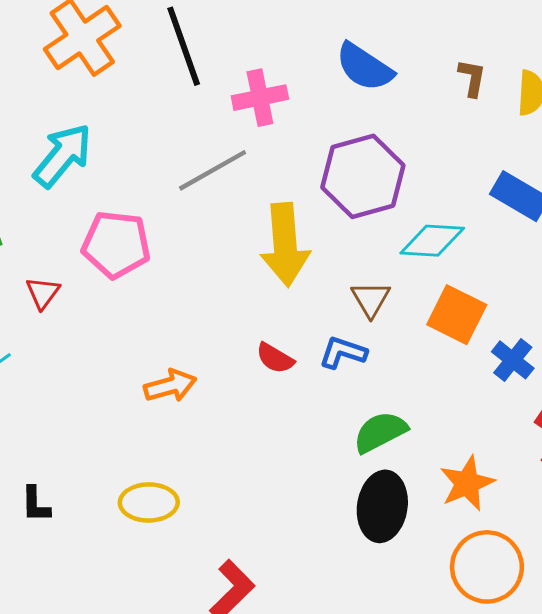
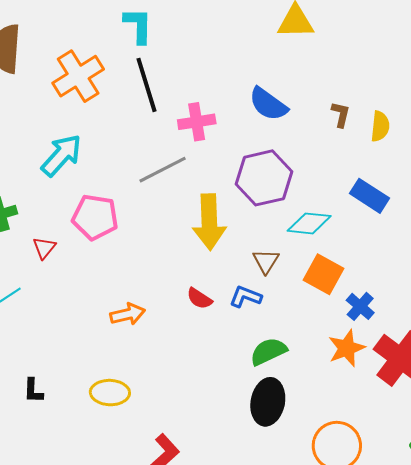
orange star: (467, 483) -> (347, 348), moved

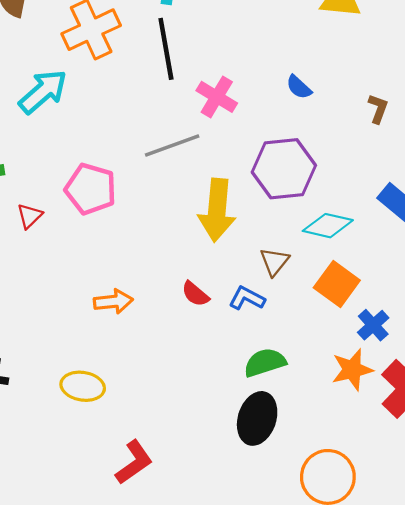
blue semicircle: (268, 104) -> (299, 87), size x0.6
pink cross: (197, 122) -> (217, 97), turned 33
cyan arrow: (61, 155) -> (43, 92), moved

